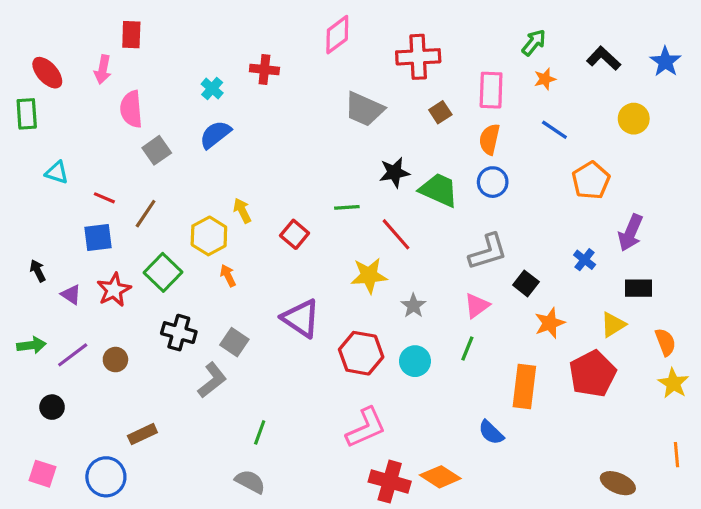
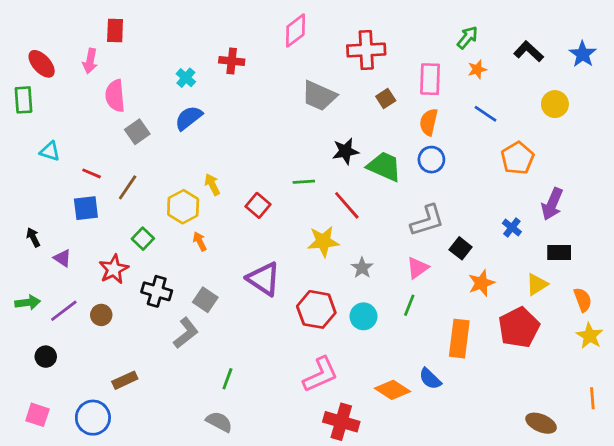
green square: (163, 272) -> (143, 239), size x0.7
red star: (114, 290) -> (114, 269), moved
orange diamond: (440, 477) -> (393, 390), moved

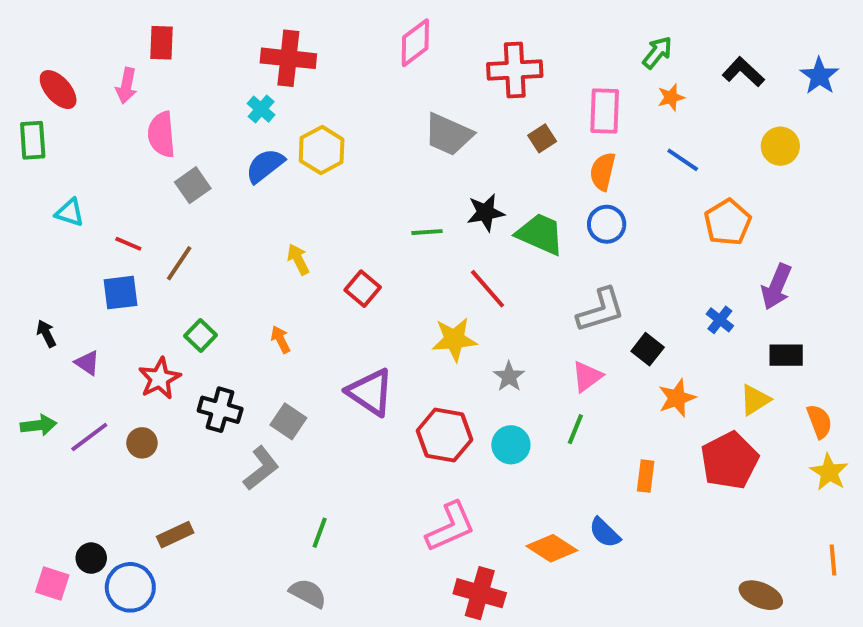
red cross: (232, 61) -> (288, 58), moved, size x1.5
green line: (304, 182) -> (427, 232), moved
yellow hexagon: (183, 207) -> (322, 150), moved
orange rectangle: (459, 339) -> (646, 476), size x0.6
black circle: (46, 357) -> (91, 558), moved

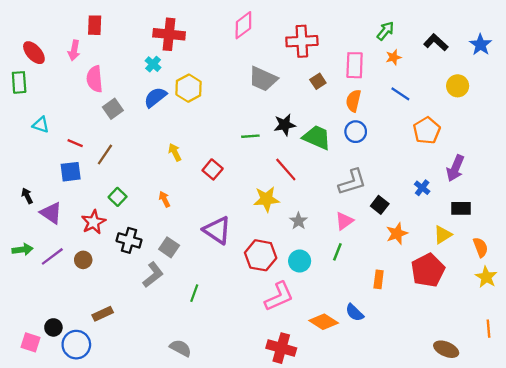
purple triangle: (87, 363) -> (51, 213), size x1.5
pink L-shape: (450, 527) -> (279, 297), moved
green line: (320, 533) -> (194, 293), moved

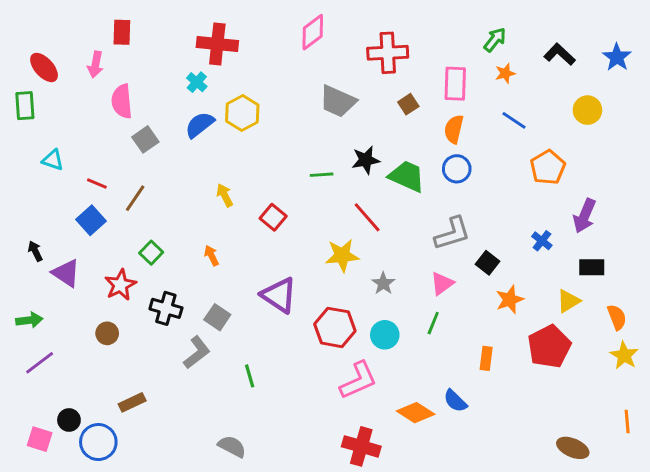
blue square: (71, 172) -> (91, 220), turned -35
purple line: (52, 256) -> (40, 363), moved
green line: (194, 293) -> (250, 376), turned -36

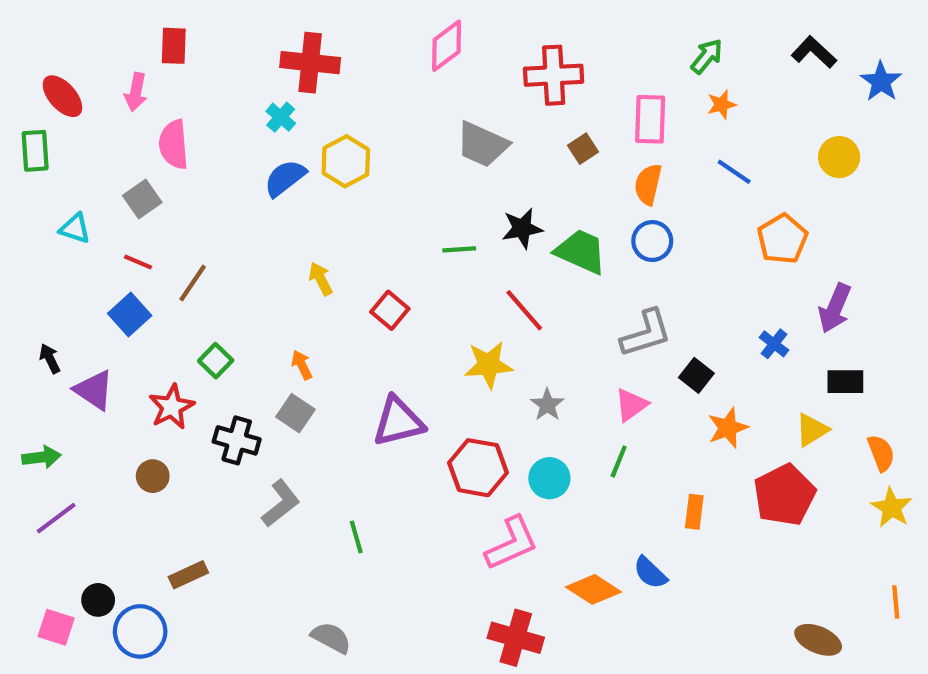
black L-shape: (560, 54) -> (814, 52), moved
gray square: (145, 139) -> (142, 199), moved
purple triangle: (279, 295) -> (398, 422), turned -48
gray square: (217, 317) -> (295, 413), moved

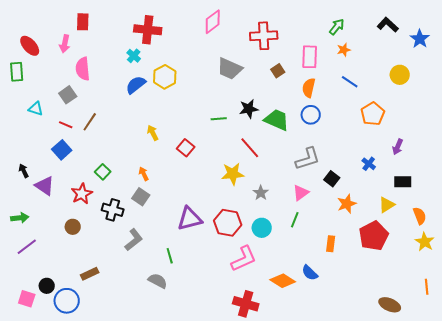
brown line: (193, 283) -> (90, 122), moved
purple arrow: (835, 308) -> (398, 147), size x0.7
purple triangle: (398, 422) -> (190, 219), moved
gray semicircle: (331, 638) -> (158, 281), moved

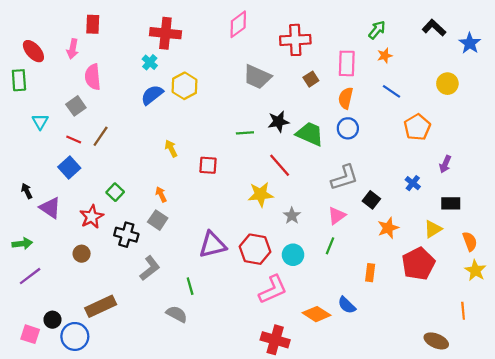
cyan triangle: (36, 109) -> (40, 122), turned 42
red square: (186, 148) -> (208, 165), turned -36
brown rectangle: (90, 274) -> (101, 306), size x1.5
orange line: (427, 287) -> (463, 311), moved

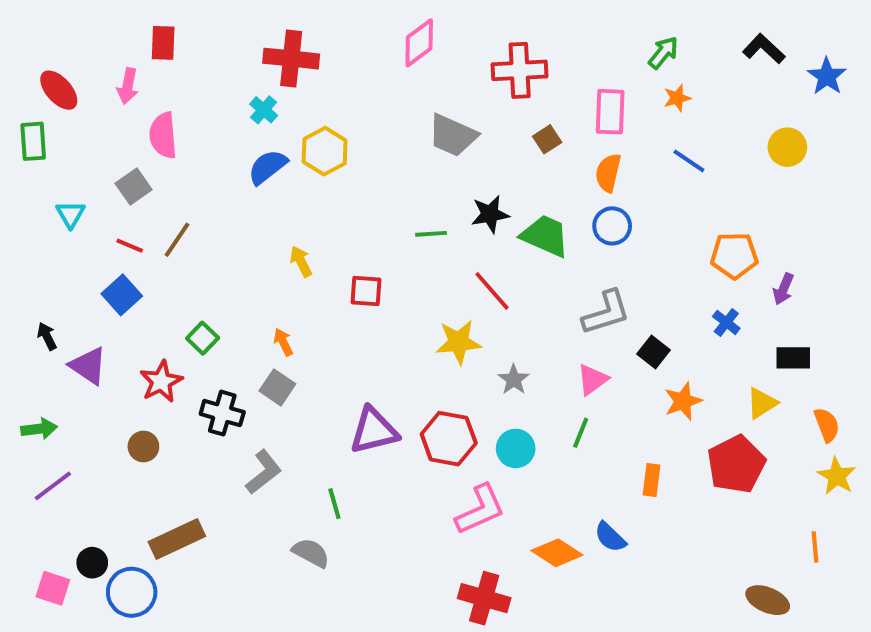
orange pentagon: (417, 127) -> (734, 255), moved, turned 30

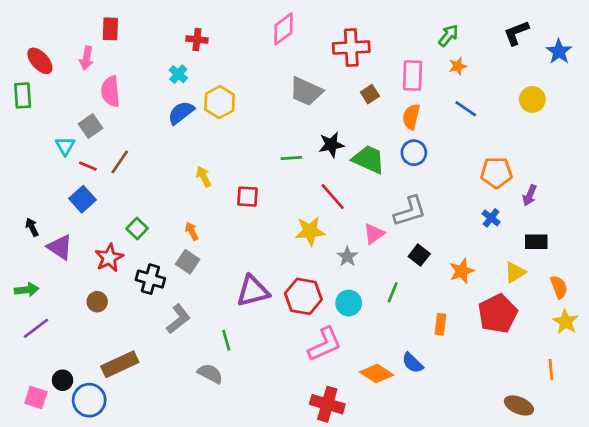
black L-shape: (764, 49) -> (516, 33), turned -64
red cross: (291, 59) -> (197, 40), size x0.6
cyan triangle: (71, 214) -> (65, 146), moved
black square: (653, 352) -> (419, 255), moved
pink triangle: (592, 380) -> (374, 234), moved

